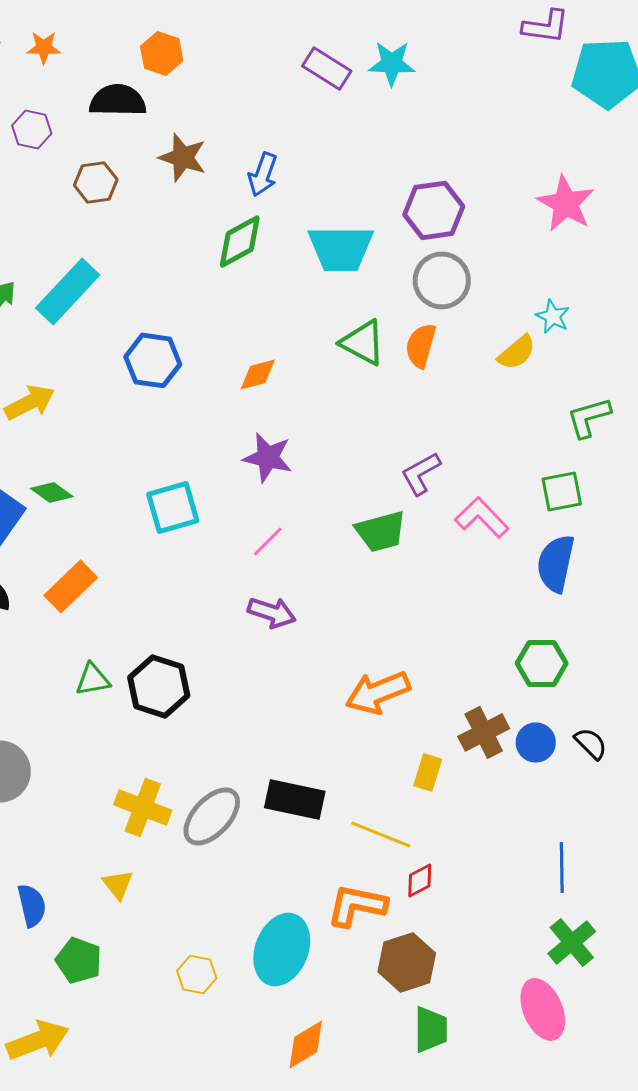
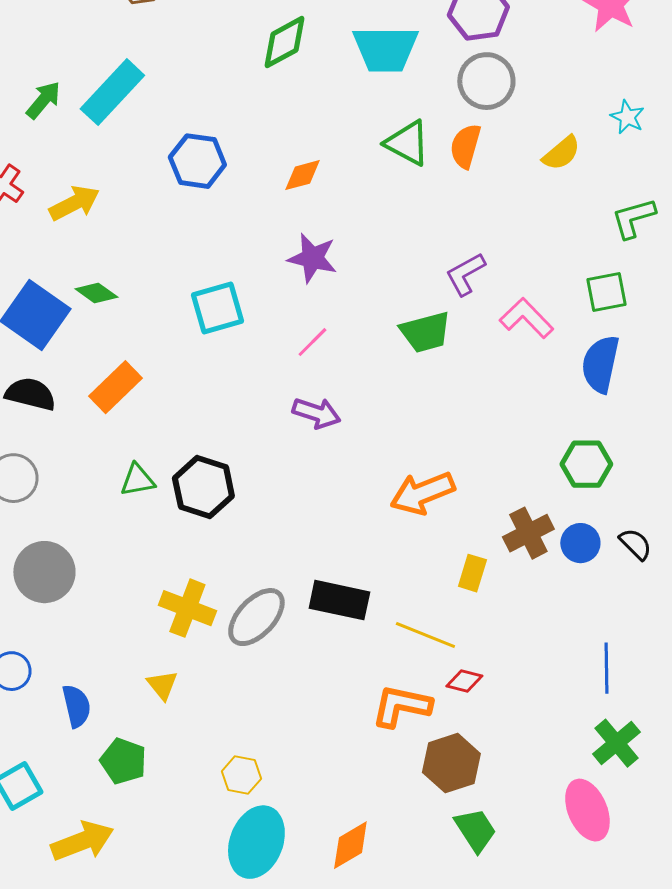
cyan star: (553, 316) -> (627, 117), moved
red diamond: (420, 880) -> (464, 681), turned 42
cyan ellipse: (282, 949) -> (256, 842), moved
green trapezoid: (431, 1029) -> (475, 830), turned -33

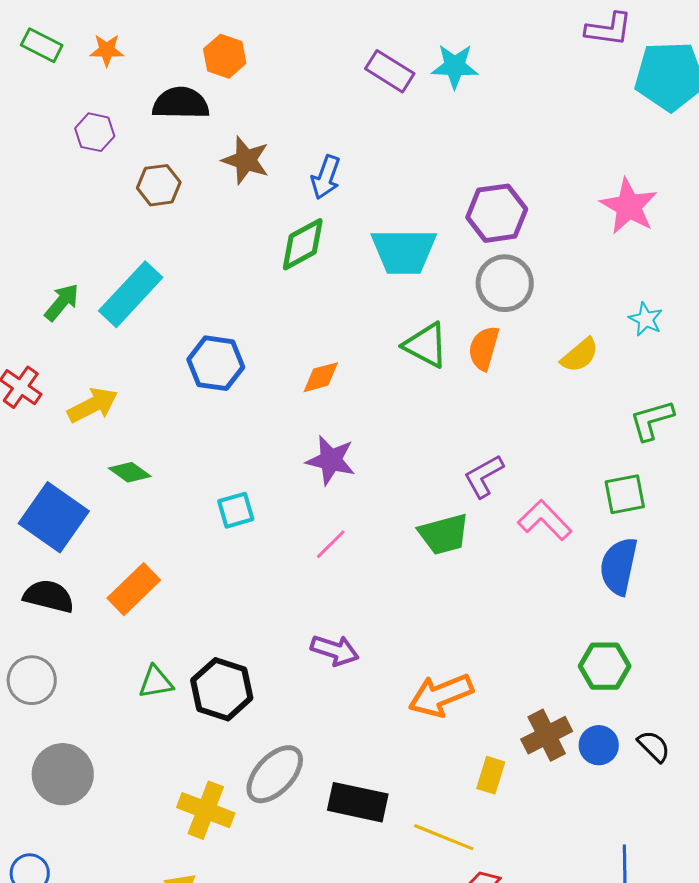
green diamond: (96, 293) -> (130, 472), moved
cyan square: (217, 308) -> (236, 510), size x0.7
purple arrow: (316, 413) -> (335, 650), moved
gray ellipse: (256, 617) -> (275, 774), moved

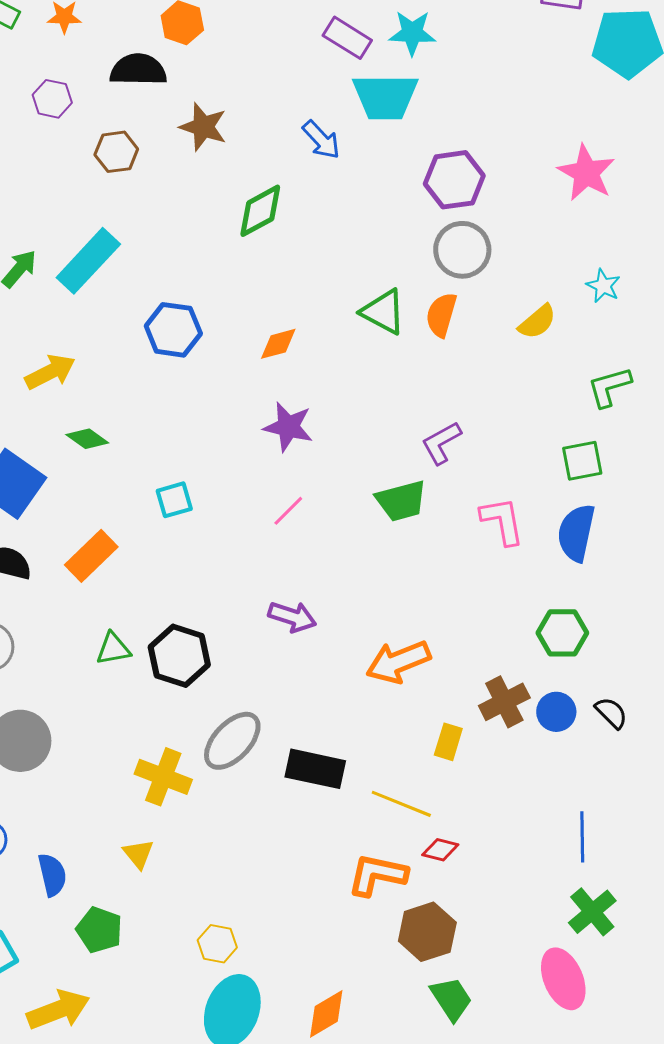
blue arrow: (326, 177) -> (321, 140), moved, turned -63
cyan trapezoid: (404, 251) -> (385, 97), moved
cyan square: (236, 510) -> (174, 500), moved
pink L-shape: (545, 520) -> (502, 521), moved, turned 34

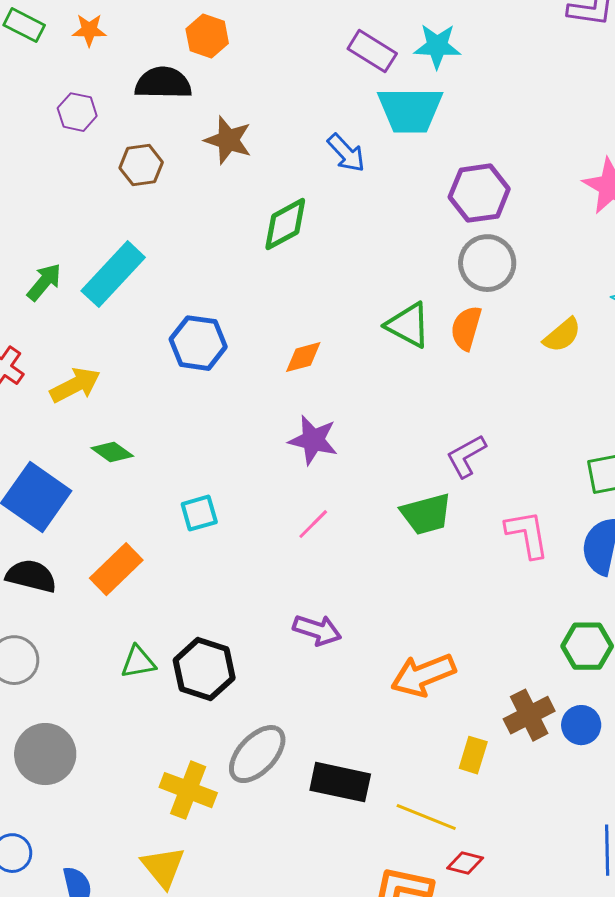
yellow triangle: (138, 854) -> (163, 867), size x1.4

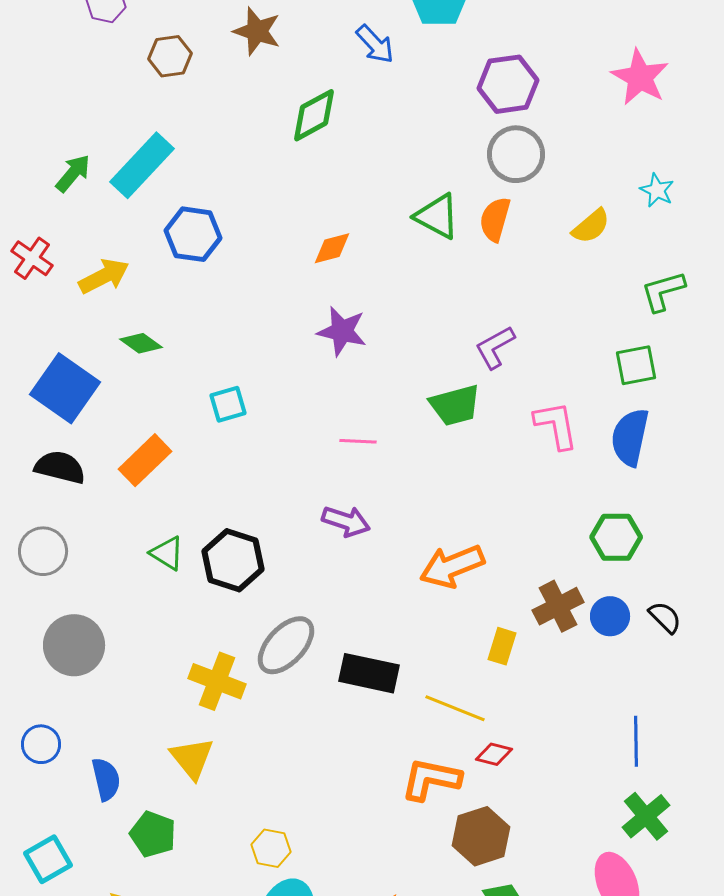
blue hexagon: (198, 343) -> (193, 234), moved
pink line: (313, 524) -> (358, 441), moved, turned 48
green triangle: (138, 662) -> (167, 553), turned 42

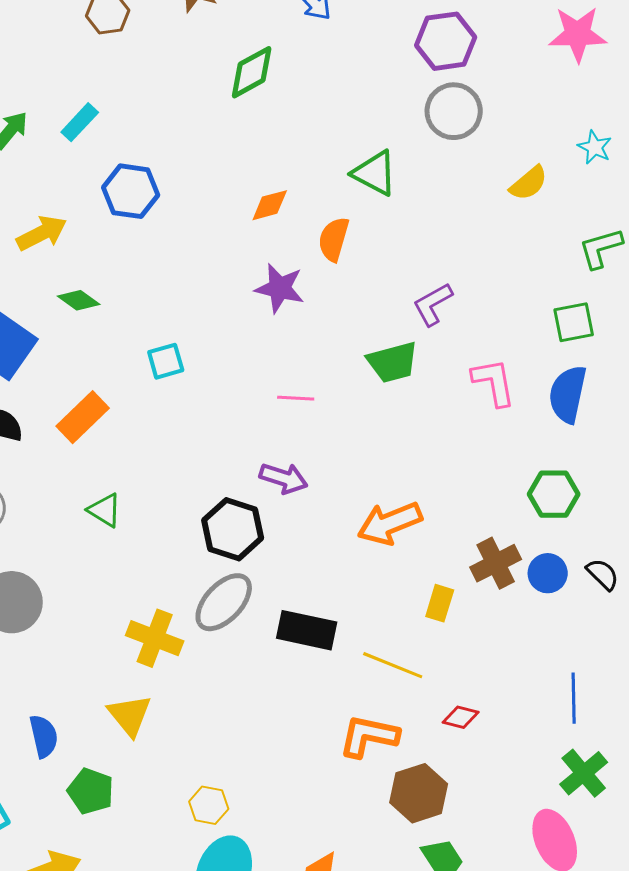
pink star: (640, 77) -> (578, 34), turned -30
cyan rectangle: (142, 165) -> (80, 122), size x0.6
orange semicircle: (495, 219) -> (334, 239), moved
black hexagon: (233, 560) -> (233, 529), moved
red diamond: (494, 754) -> (461, 717), moved

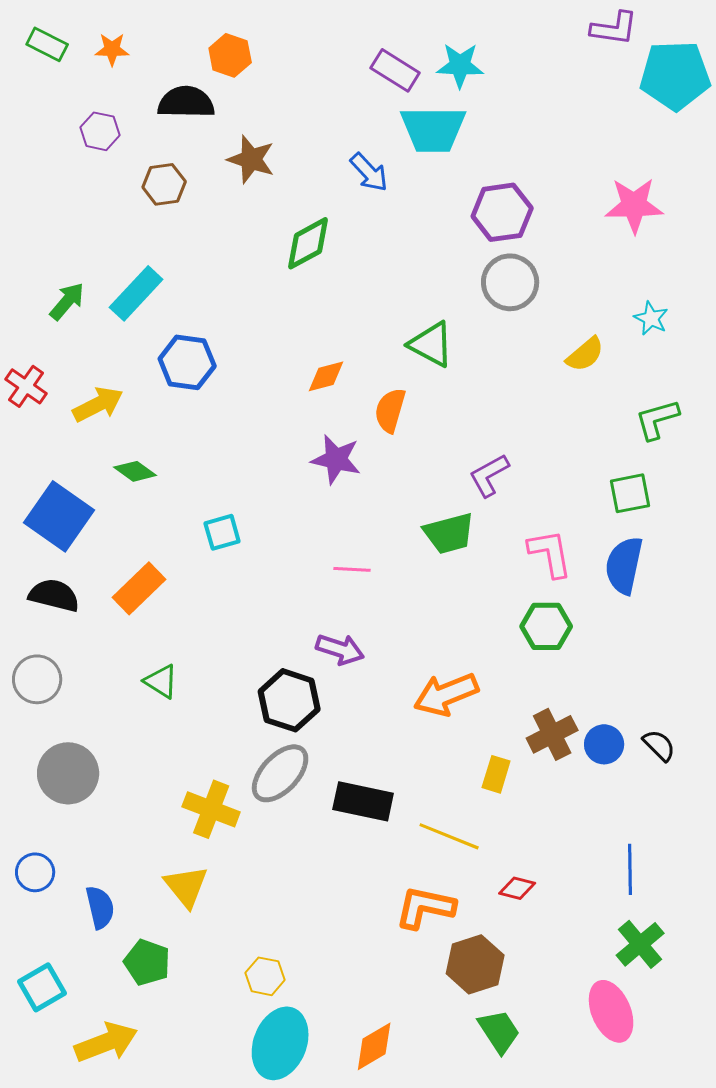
cyan rectangle: (80, 122) -> (136, 293), size x1.4
green hexagon: (554, 494) -> (546, 626), moved

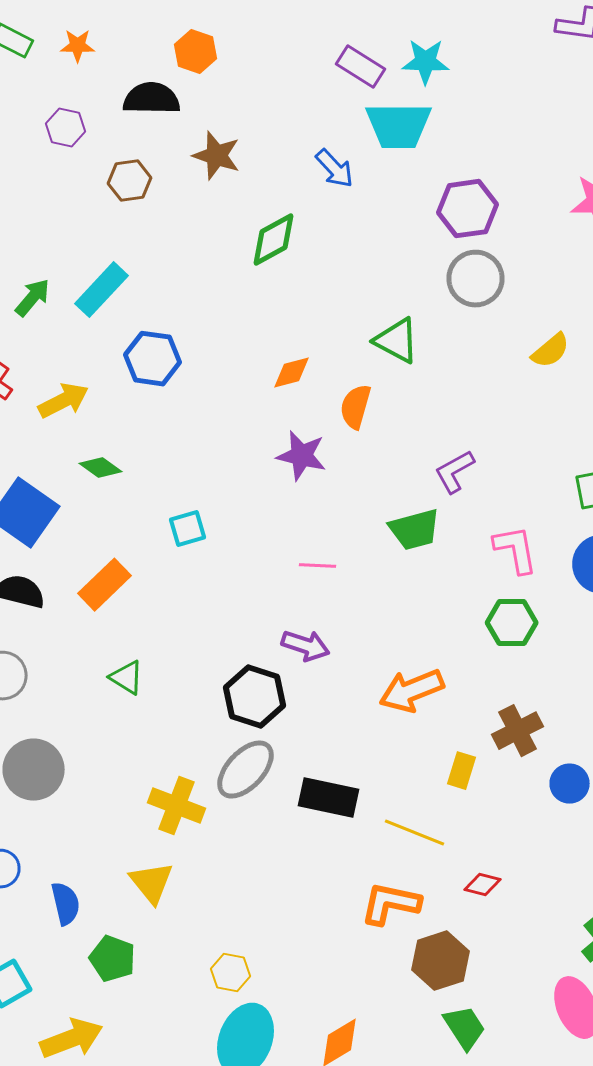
blue circle: (604, 744) -> (570, 784), moved

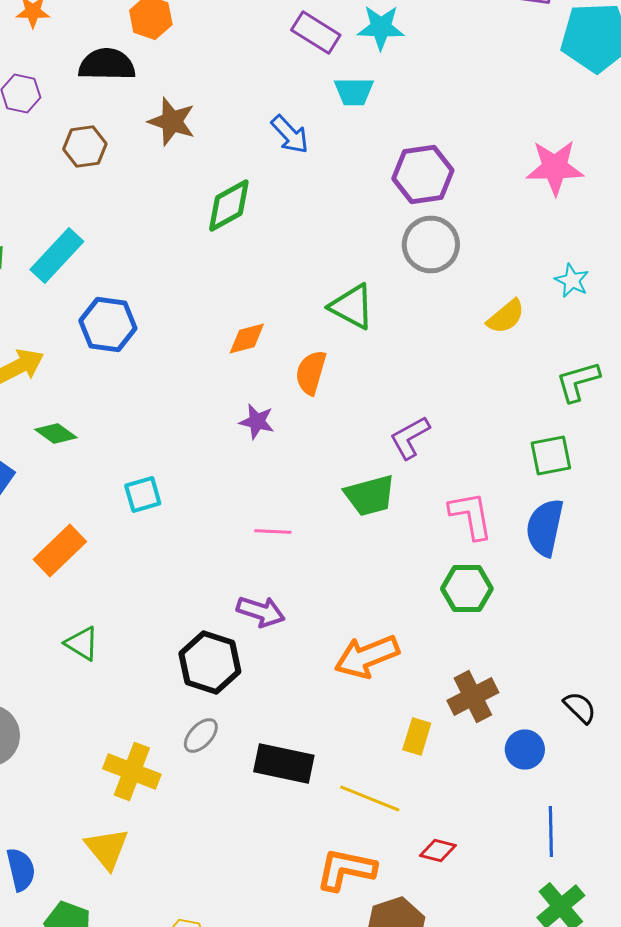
cyan trapezoid: (398, 126) -> (354, 92), size x0.6
purple star: (302, 456) -> (257, 422), size x0.7
gray ellipse: (246, 770) -> (201, 736), size x0.6

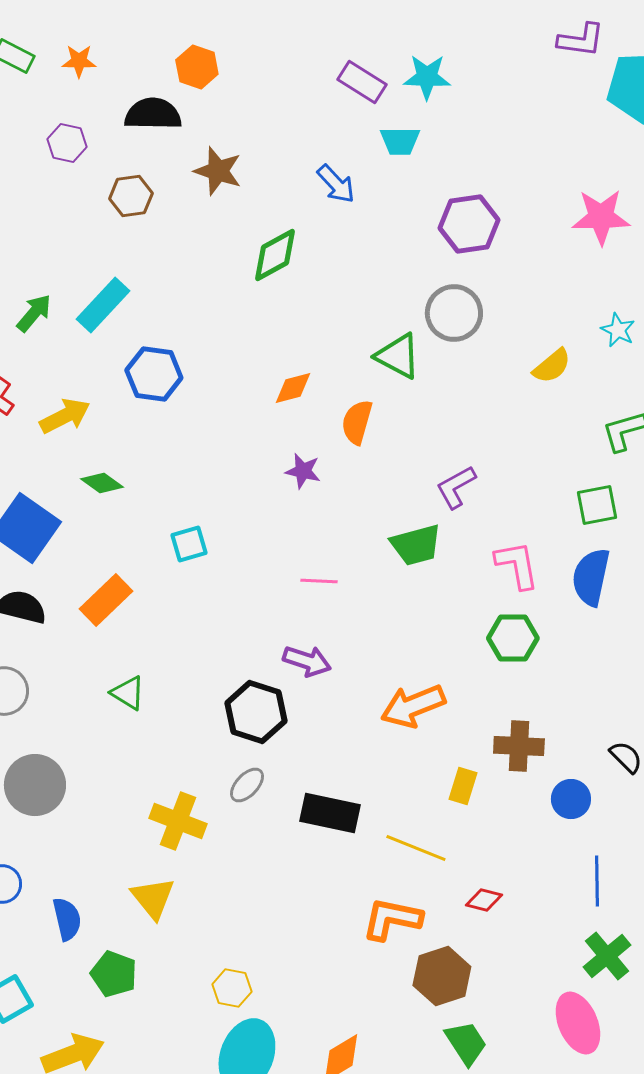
gray circle: (431, 244) -> (454, 313), moved
brown cross: (473, 696) -> (519, 746), turned 30

